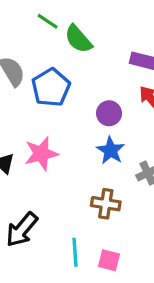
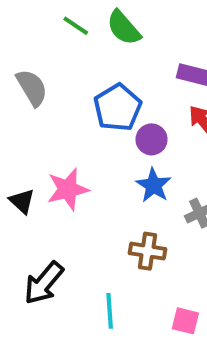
green semicircle: (78, 39) -> (124, 28), moved
blue pentagon: (51, 87) -> (118, 108), moved
pink square: (109, 260) -> (185, 321), moved

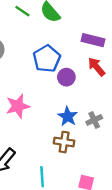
blue star: (153, 185) -> (68, 117), moved

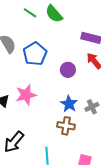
blue pentagon: (47, 59) -> (35, 54), moved

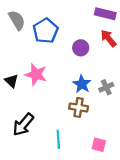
pink star: (26, 95) -> (36, 74), turned 30

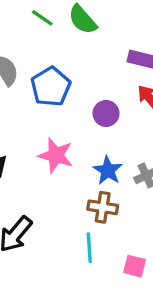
pink star: (36, 74) -> (56, 155), moved
cyan line: (58, 139) -> (89, 248), moved

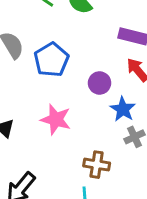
blue star: (108, 170) -> (123, 109), moved

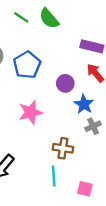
pink star: (56, 119) -> (31, 112), turned -30

